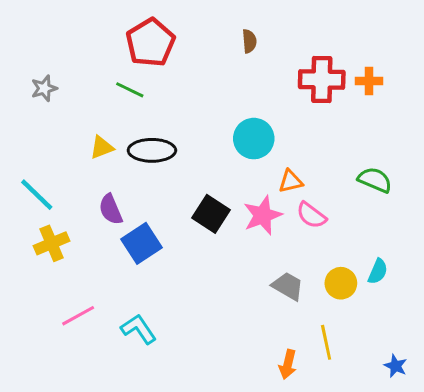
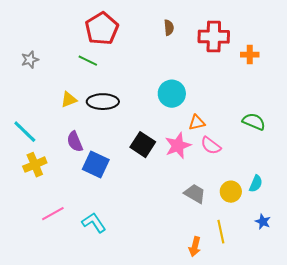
red cross: (322, 79) -> (214, 37), moved
blue square: (142, 243) -> (96, 165), turned -32
blue star: (396, 366) -> (263, 222), moved

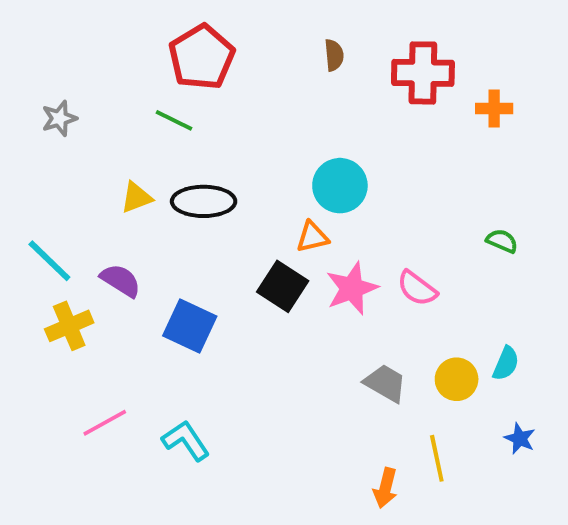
green semicircle: (254, 122) -> (502, 241), size x0.7
orange triangle: (197, 123) -> (312, 237), moved
purple semicircle: (75, 142) -> (121, 280), moved, turned 145

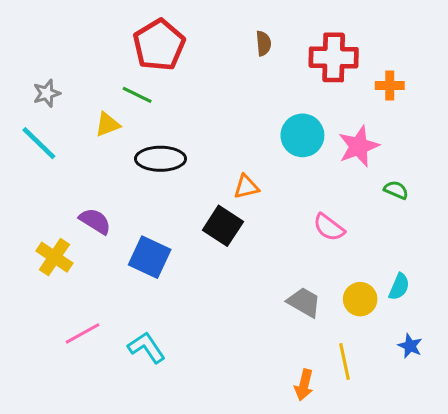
cyan circle: (340, 186) -> (302, 135), moved
yellow triangle: (136, 197) -> (108, 124), moved
cyan line: (49, 261) -> (39, 143), moved
pink star: (352, 288) -> (359, 146), moved
yellow cross: (69, 326) -> (54, 257), turned -33

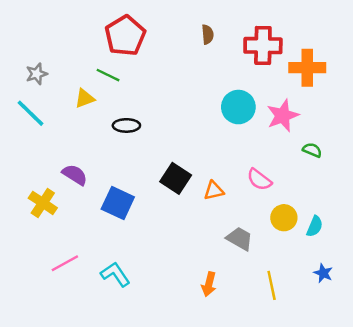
orange cross: (390, 85) -> (307, 68), size x1.6
black ellipse: (161, 159) -> (126, 125), size x0.7
orange triangle: (246, 187) -> (214, 191), moved
yellow circle: (360, 299) -> (284, 218), moved
orange arrow: (304, 385) -> (209, 284), moved

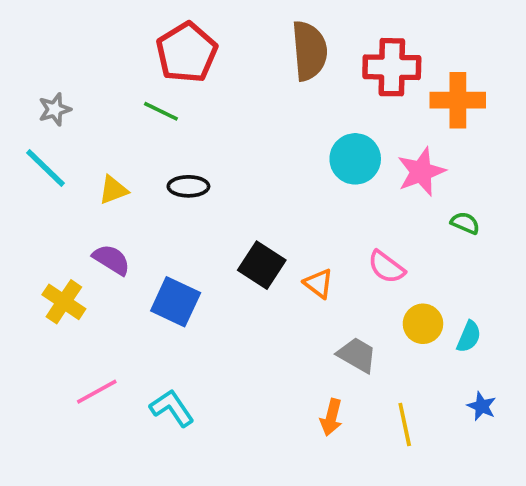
brown semicircle: (208, 34) -> (309, 51), size x2.0
yellow triangle: (85, 98) -> (113, 190), moved
orange triangle: (214, 191) -> (319, 283), turned 50
orange arrow: (209, 284) -> (331, 417), moved

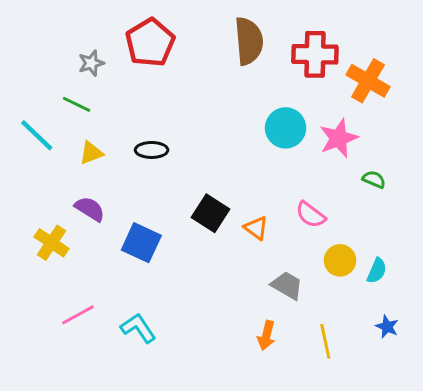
orange cross: (458, 100) -> (368, 81), turned 30
gray star: (55, 109) -> (91, 63), moved
green line: (161, 111) -> (76, 104), moved

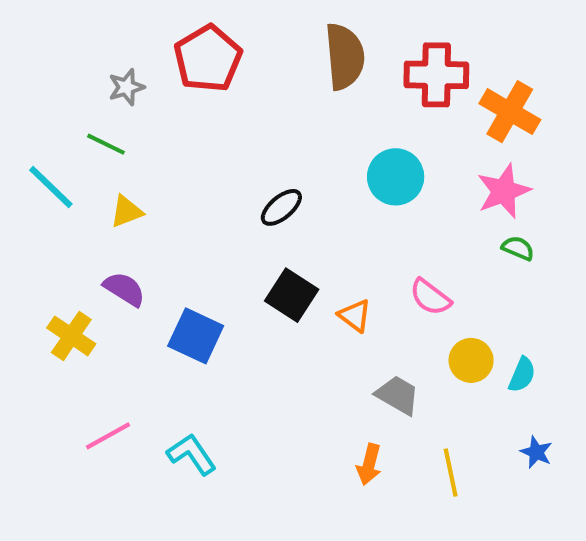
pink star: (339, 138) -> (504, 191), moved
black ellipse: (152, 150) -> (281, 207), moved, turned -40

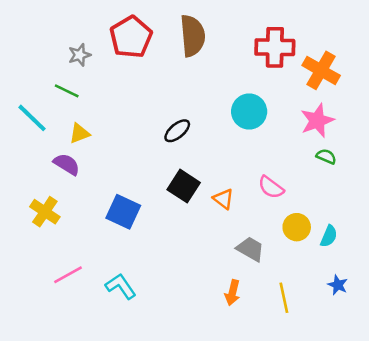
brown semicircle: (345, 57) -> (193, 36), moved
purple semicircle: (124, 289) -> (67, 164), moved

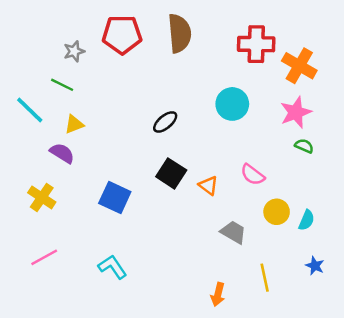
red pentagon: (131, 37) -> (122, 35), turned 30
pink line: (68, 275) -> (44, 257), moved
orange arrow: (232, 293) -> (218, 294), moved

